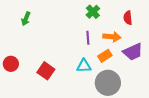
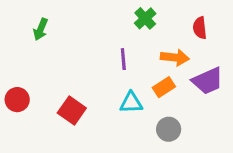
purple line: (88, 38) -> (123, 59), moved
gray circle: (108, 83) -> (169, 129), size x0.6

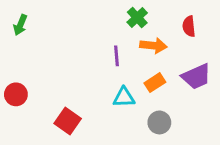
green arrow: (41, 29) -> (20, 25), moved
orange arrow: (175, 57) -> (153, 46), moved
red square: (72, 111) -> (68, 121), moved

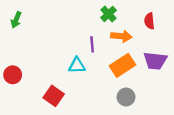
purple trapezoid: (196, 77) -> (155, 61), turned 30
orange rectangle: (155, 83) -> (122, 65), size x1.5
cyan triangle: (124, 97) -> (77, 65), moved

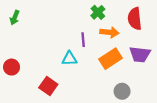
red semicircle: (149, 21) -> (135, 19), size x1.5
gray circle: (126, 97) -> (122, 91), moved

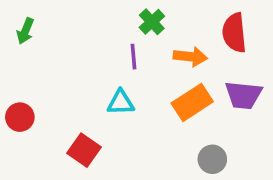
green cross: (98, 12) -> (152, 22), moved
purple line: (83, 40) -> (134, 57), moved

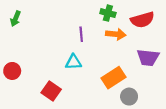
green cross: (152, 22) -> (108, 13), moved, turned -32
red semicircle: (234, 33) -> (142, 20), turned -100
orange rectangle: (192, 102) -> (113, 78), moved

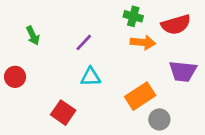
green arrow: (16, 19) -> (33, 36), moved, turned -48
purple line: (81, 34) -> (84, 42), moved, turned 48
red circle: (12, 71) -> (15, 77), moved

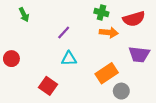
green arrow: (33, 36) -> (24, 15), moved

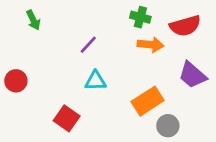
purple trapezoid: (139, 54) -> (192, 75), turned 35

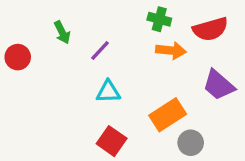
green arrow: (33, 20) -> (62, 32), moved
red circle: (16, 81) -> (18, 57), moved
red square: (67, 118) -> (112, 141), moved

